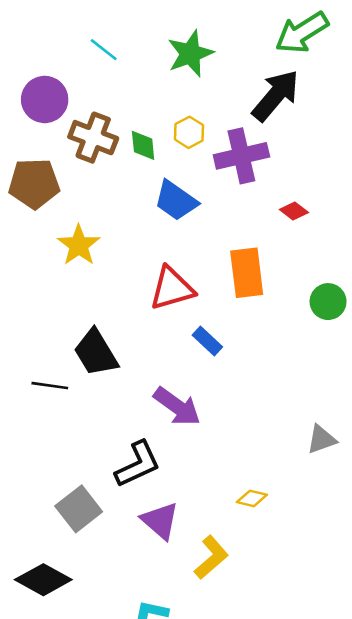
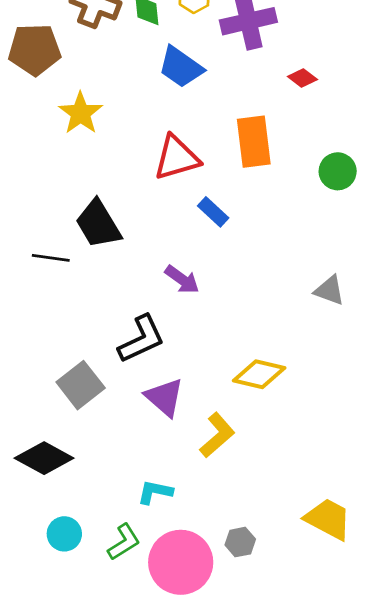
purple arrow: (177, 407) -> (182, 280), size x0.7
gray triangle: (321, 439) -> (330, 290), moved, turned 40
yellow diamond: (252, 498) -> (259, 374), size x1.6

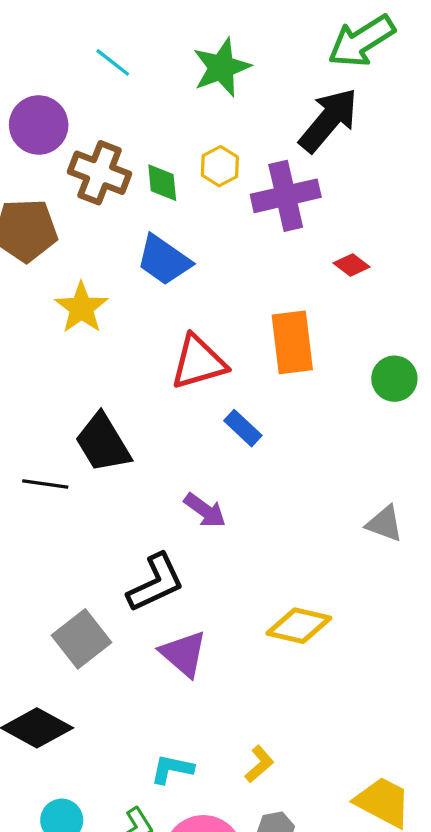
blue trapezoid: (181, 67) -> (164, 260), moved
yellow L-shape: (217, 435) -> (259, 764), moved, size x0.7

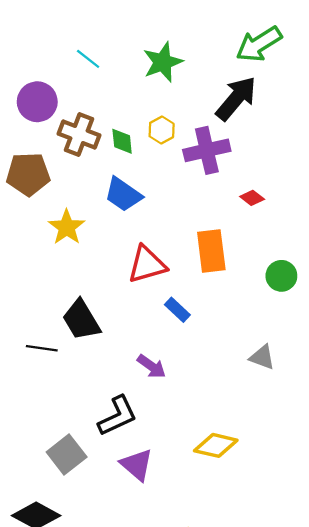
gray triangle: (385, 524) -> (262, 357), moved

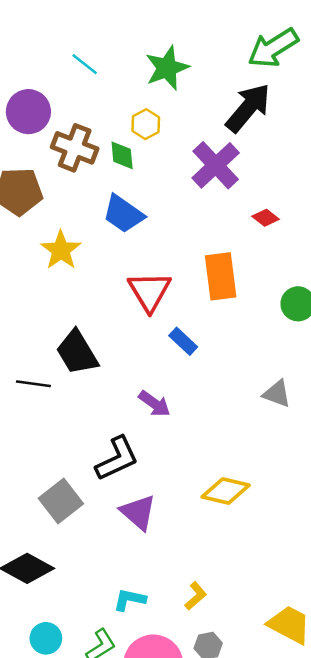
yellow hexagon: (162, 130) -> (146, 124), moved
purple cross: (207, 150) -> (216, 165), turned -30
red triangle: (147, 265) -> (149, 291), turned -45

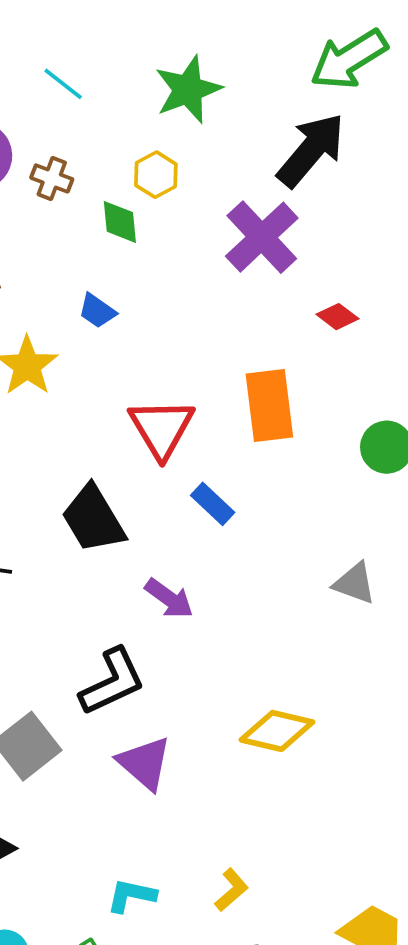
brown cross: (75, 148) -> (52, 178), moved, size x0.6
blue trapezoid: (123, 214) -> (97, 311), moved, size x0.6
black trapezoid: (77, 353) -> (93, 519), moved

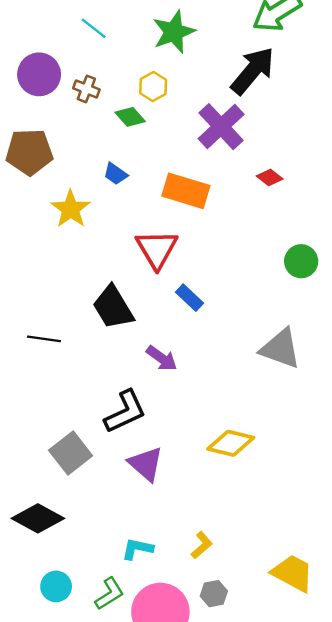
green diamond: (120, 222) -> (130, 117), turned -36
orange rectangle: (269, 406) -> (186, 191), moved, turned -66
gray triangle: (355, 583) -> (281, 349), size x1.5

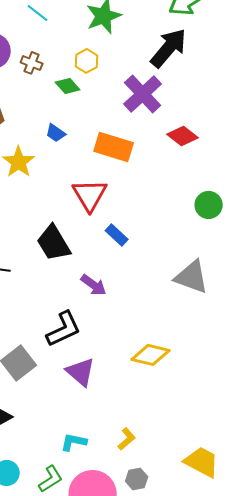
red diamond: (270, 178) -> (183, 136), size x1.4

